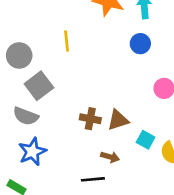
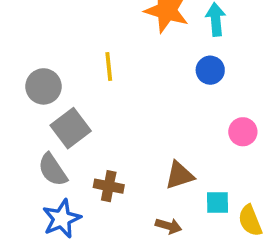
gray semicircle: (26, 116) -> (53, 170), turned 35
brown cross: (90, 119) -> (109, 186), moved
cyan square: (146, 140) -> (217, 202), turned -30

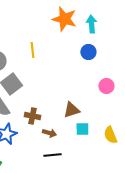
cyan square: (217, 202) -> (82, 129), moved
brown arrow: (169, 226) -> (49, 133), moved

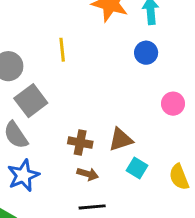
brown cross: (32, 116) -> (80, 143), moved
cyan square: (82, 129) -> (137, 168), turned 32

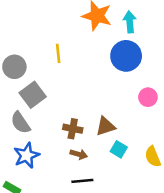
blue circle: (146, 53) -> (126, 56), size x1.6

